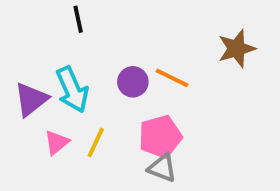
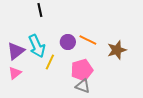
brown star: (237, 49) -> (117, 50), moved
pink triangle: (57, 142) -> (15, 73), moved
yellow line: (96, 142) -> (50, 62), moved

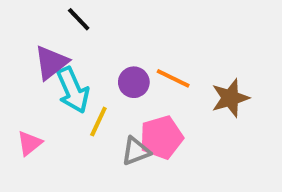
black line: (40, 10) -> (79, 19), turned -32
purple triangle: (16, 51) -> (51, 63), moved
gray triangle: (83, 86) -> (136, 151), moved, turned -42

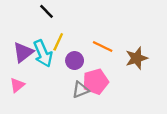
purple triangle: (51, 63) -> (23, 52), moved
purple circle: (134, 82) -> (75, 61), moved
yellow line: (98, 122) -> (58, 42), moved

